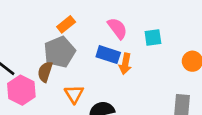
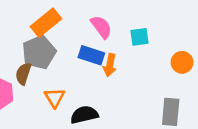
orange rectangle: (66, 24) -> (46, 23), size x1.5

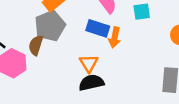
orange triangle: (55, 98) -> (89, 63), moved

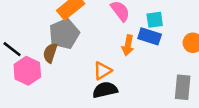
blue rectangle: (98, 28) -> (150, 36), moved
orange triangle: (89, 63) -> (102, 71), turned 30

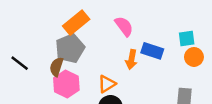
cyan square: (155, 20) -> (187, 39), moved
pink hexagon: (27, 71) -> (66, 84), moved

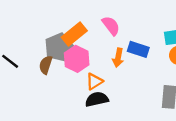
orange rectangle: (76, 23) -> (74, 34), moved
pink hexagon: (66, 84) -> (77, 59), moved

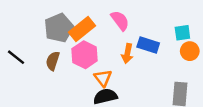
gray pentagon: (59, 47) -> (59, 28), moved
orange triangle: (94, 81) -> (103, 78), turned -36

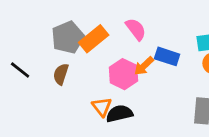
orange arrow: (127, 54) -> (144, 66), turned 36
pink hexagon: (85, 55) -> (124, 74), moved
orange triangle: (103, 78) -> (102, 107), moved

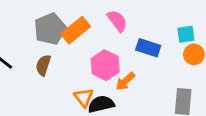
orange arrow: (144, 66) -> (125, 81), moved

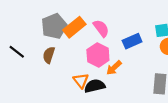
pink semicircle: (117, 21) -> (101, 28), moved
blue rectangle: (148, 48) -> (132, 41), turned -42

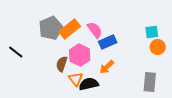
blue rectangle: (132, 41) -> (108, 42), moved
brown semicircle: (49, 55) -> (62, 64), moved
pink hexagon: (98, 55) -> (80, 55), moved

